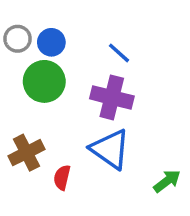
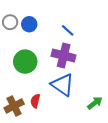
green circle: (44, 81) -> (25, 62), moved
brown cross: (26, 153) -> (14, 106), moved

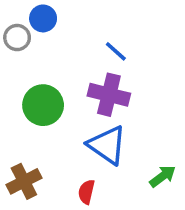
blue circle: (29, 24) -> (43, 18), moved
red semicircle: (35, 101) -> (86, 192), moved

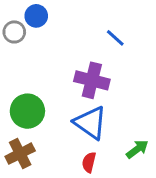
blue line: (116, 51) -> (115, 38), moved
green circle: (43, 105) -> (27, 111), moved
red semicircle: (86, 192) -> (89, 162), moved

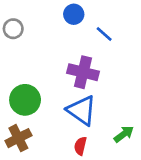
blue circle: (36, 16) -> (74, 14), moved

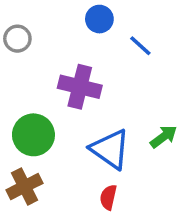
purple cross: (83, 72) -> (80, 87), moved
green arrow: (124, 134) -> (164, 137), moved

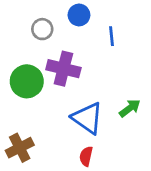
gray circle: (17, 39) -> (42, 29), moved
blue line: (140, 46) -> (111, 36), turned 42
green circle: (33, 135) -> (27, 81), moved

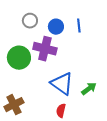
blue circle: (79, 15) -> (56, 27), moved
green arrow: (130, 108) -> (89, 89), moved

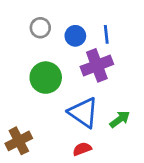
purple cross: (45, 49) -> (97, 65), moved, turned -35
green circle: (19, 58) -> (46, 78), moved
red semicircle: (61, 111) -> (82, 149), turned 56

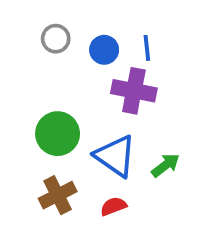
purple cross: (97, 65) -> (134, 91), turned 32
green circle: (46, 78) -> (58, 134), moved
brown cross: (19, 141) -> (58, 195), moved

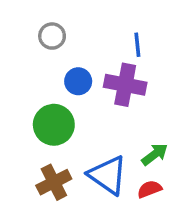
blue circle: (104, 50) -> (78, 81), moved
blue triangle: (115, 156) -> (108, 175), moved
red semicircle: (113, 206) -> (149, 189), moved

